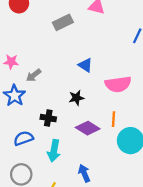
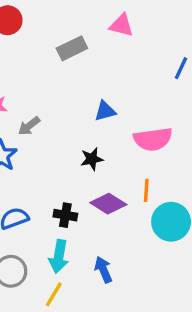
blue triangle: (85, 65) -> (105, 111), turned -49
black cross: (48, 118) -> (65, 215), moved
cyan arrow: (54, 151) -> (59, 256), moved

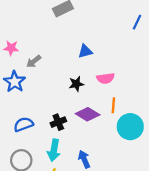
pink semicircle: (153, 139) -> (106, 78), moved, size x0.7
black cross: (65, 215) -> (58, 122), turned -32

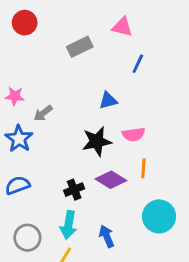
blue line: (137, 22) -> (138, 64), moved
black star: (76, 84) -> (97, 141), size x1.5
blue semicircle: (24, 124) -> (18, 185), moved
cyan circle: (130, 127) -> (159, 216), moved

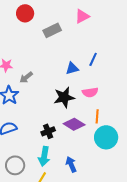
red circle: (25, 23) -> (25, 13), moved
pink triangle: (122, 27) -> (82, 16), turned -42
blue line: (138, 64) -> (93, 59), moved
cyan circle: (159, 216) -> (106, 137), moved

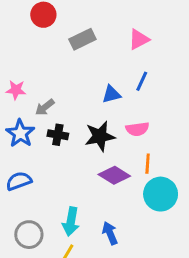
pink triangle: (82, 16) -> (139, 39), moved
black cross: (48, 131) -> (58, 135), moved, turned 32

